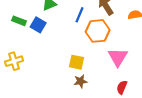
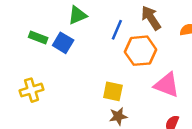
pink triangle: (118, 57) -> (167, 85), turned -40

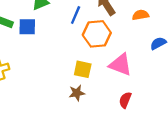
blue square: (63, 43) -> (27, 27), turned -30
yellow square: (113, 91) -> (83, 69), moved

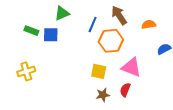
brown star: (77, 93) -> (103, 95), moved
red semicircle: (125, 100) -> (125, 90), moved

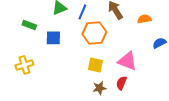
blue line: (93, 24) -> (82, 12), moved
blue square: (51, 35) -> (53, 38), moved
orange hexagon: (111, 41) -> (94, 33), moved

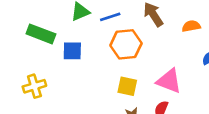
blue line: (82, 12) -> (110, 17), turned 49
green rectangle: (29, 25) -> (41, 34), size x1.5

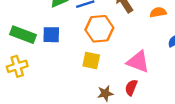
green rectangle: (41, 34) -> (23, 35), moved
yellow square: (127, 86) -> (91, 60), moved

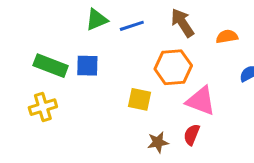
orange hexagon: (99, 29) -> (173, 67), moved

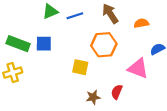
pink triangle: (201, 101) -> (138, 68), moved

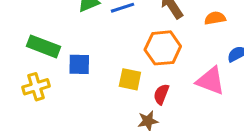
blue square: (44, 44) -> (79, 64), moved
red semicircle: (117, 92) -> (161, 94), moved

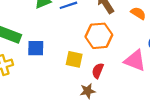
orange semicircle: (215, 18) -> (138, 13), turned 42

